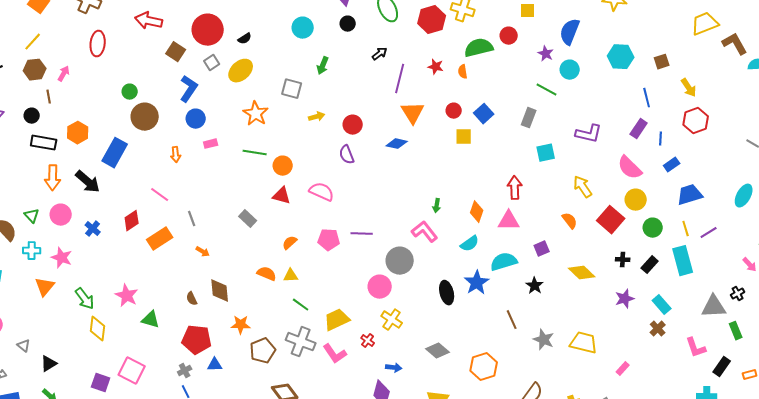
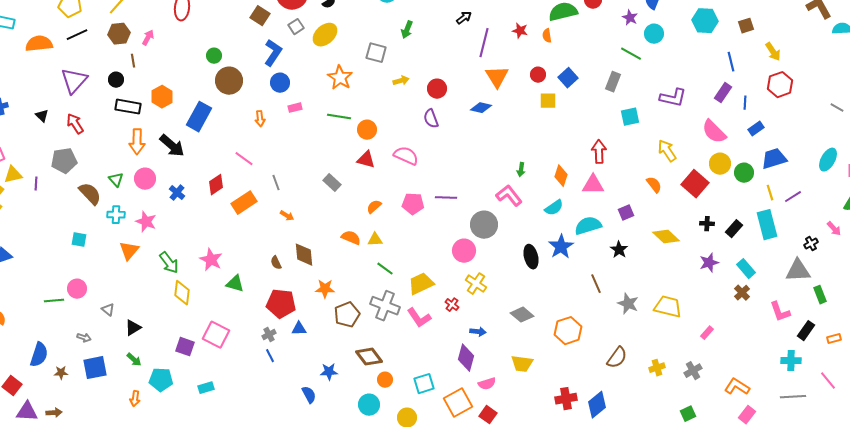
green circle: (653, 228) -> (744, 173), moved
black cross: (738, 294) -> (811, 244), moved

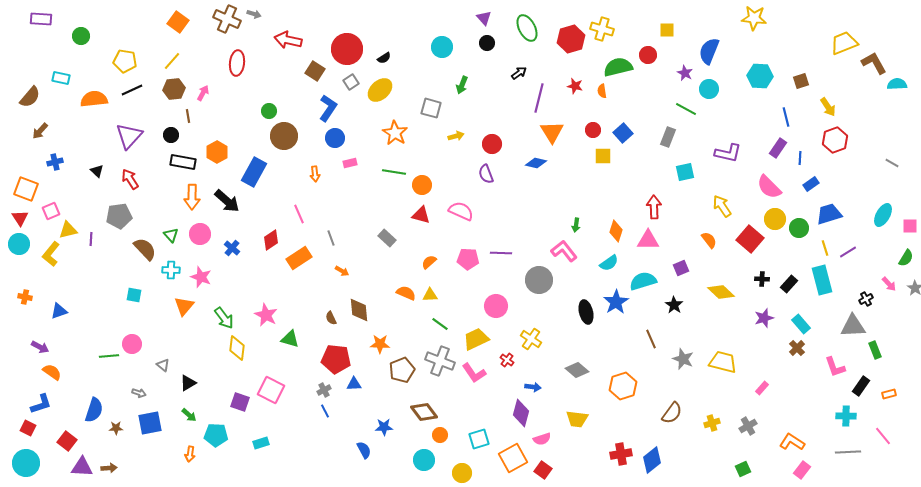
pink line: (244, 159) -> (299, 214), turned 30
pink circle: (464, 251) -> (496, 306), moved

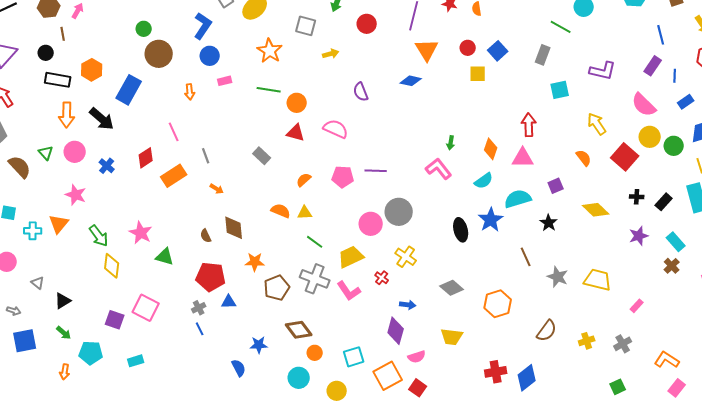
red circle: (492, 144) -> (367, 24), moved
cyan cross: (171, 270) -> (33, 231), moved
gray circle: (539, 280) -> (399, 212), moved

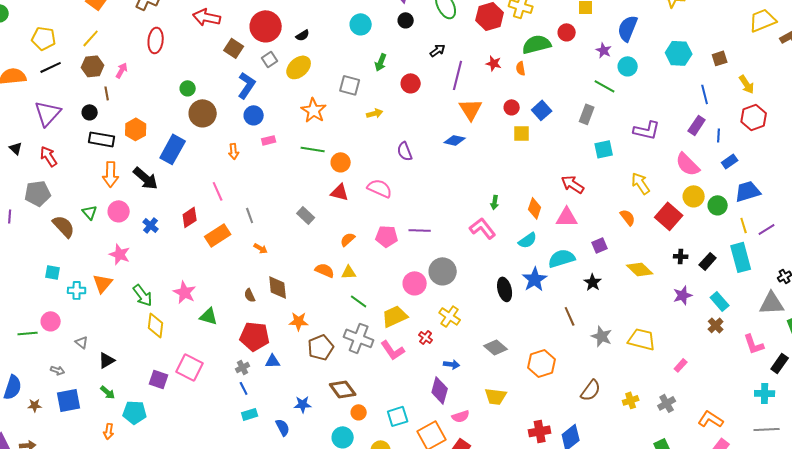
red arrow: (529, 125) -> (573, 184), turned -55
cyan rectangle: (136, 361) -> (250, 414), moved

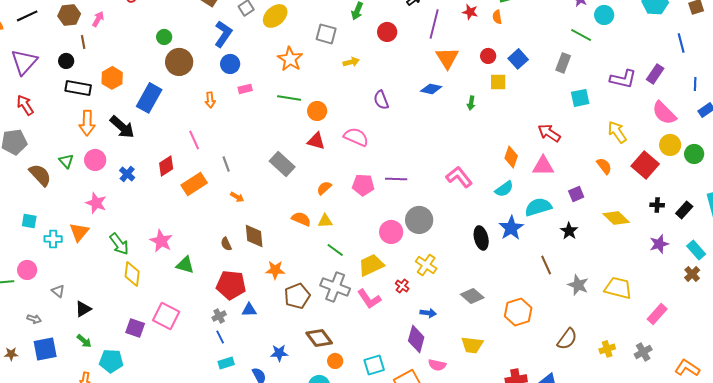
purple rectangle: (697, 125) -> (655, 74), moved
green arrow: (495, 202) -> (471, 103), moved
gray rectangle: (306, 215) -> (282, 164), size x1.4
pink rectangle: (681, 365) -> (657, 314), size x1.5
pink semicircle: (461, 416) -> (437, 365), turned 30

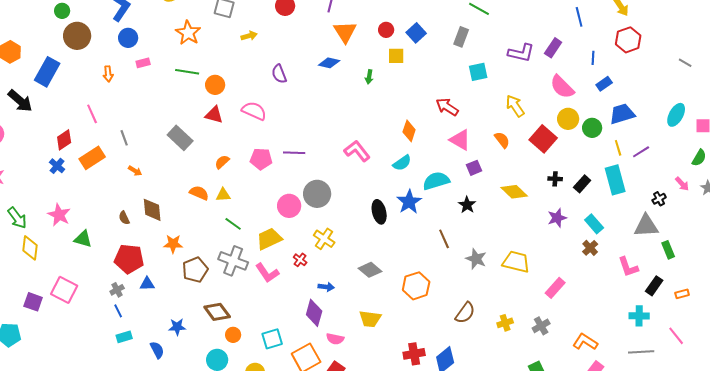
pink triangle: (543, 166) -> (460, 140), moved, turned 30
blue cross: (127, 174) -> (57, 166), moved

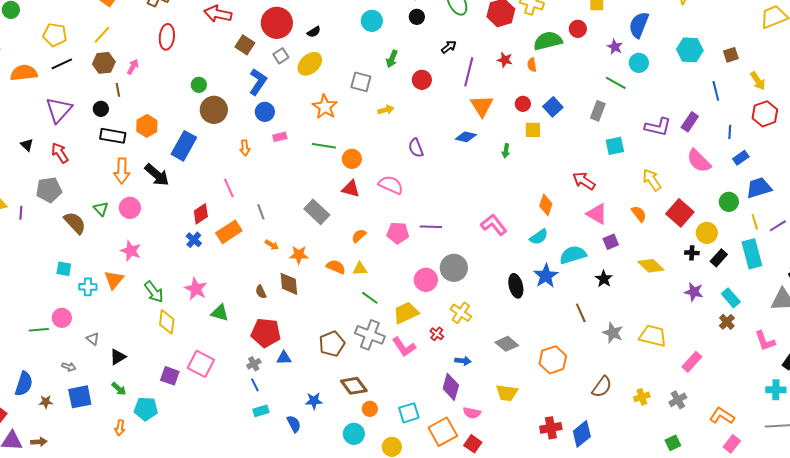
yellow circle: (568, 119) -> (707, 233), moved
purple star: (557, 218) -> (694, 292), turned 30
orange star: (173, 244) -> (299, 255), moved

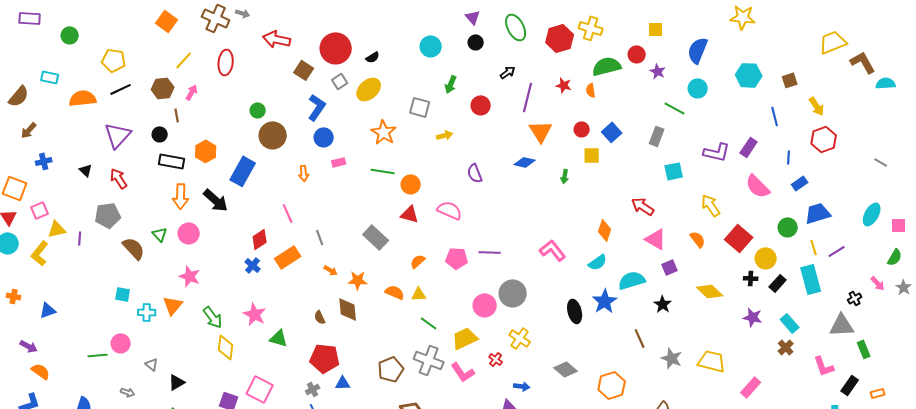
yellow line: (102, 35) -> (184, 60), moved
purple star: (615, 47) -> (658, 71), moved

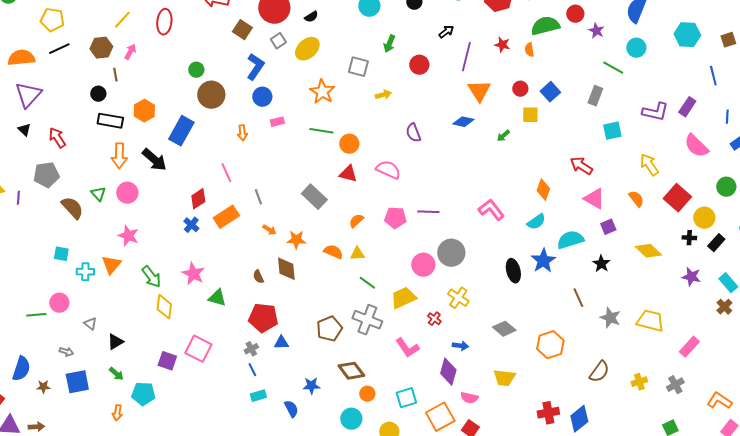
purple triangle: (118, 135) -> (28, 95), moved
green arrow: (565, 176) -> (503, 136), turned 40
pink L-shape: (463, 372) -> (407, 348), moved

